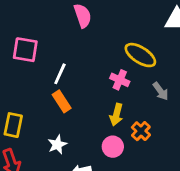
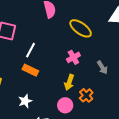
yellow ellipse: (140, 55) -> (81, 28), moved
pink cross: (120, 80) -> (73, 57), turned 32
orange rectangle: (62, 101) -> (30, 70), turned -35

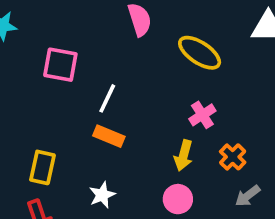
pink cross: (73, 57) -> (202, 115), moved
gray arrow: (102, 68) -> (248, 196), moved, turned 88
orange cross: (86, 95) -> (233, 157), moved

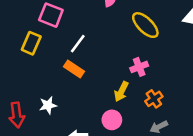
yellow rectangle: (42, 167) -> (31, 43), moved
white star: (102, 195) -> (48, 105), moved

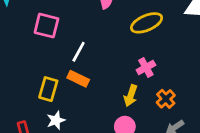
yellow ellipse: (145, 25) -> (147, 23), turned -60
yellow rectangle: (31, 43) -> (48, 89), moved

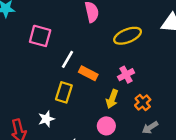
orange rectangle: (78, 79) -> (88, 73), moved
yellow rectangle: (48, 89) -> (64, 92), moved

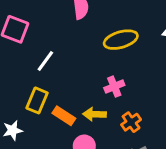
orange rectangle: (88, 73) -> (64, 116), moved
yellow arrow: (112, 99) -> (94, 114), turned 66

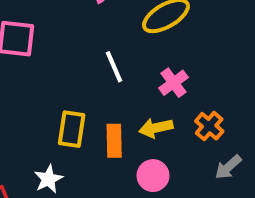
white line: (45, 61) -> (114, 67), moved, turned -45
orange rectangle: (64, 116) -> (114, 141), turned 70

